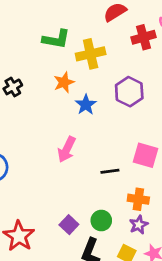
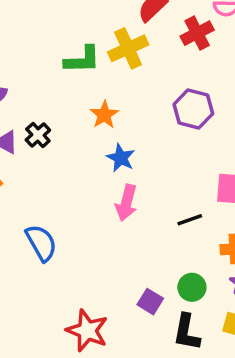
yellow cross: (91, 54) -> (128, 48), moved
blue star: (86, 105) -> (121, 158), moved

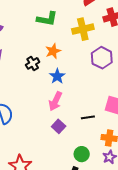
yellow cross: (128, 48) -> (83, 29), moved
black cross: (38, 135) -> (33, 63), moved
purple square: (150, 302) -> (59, 126), moved

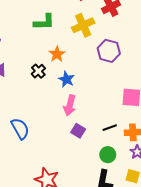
black line: (88, 117) -> (110, 128), moved

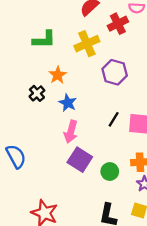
black line: (110, 128) -> (114, 119), moved, turned -40
purple square: (78, 131) -> (80, 160), size x1.5
green circle: (108, 155) -> (110, 171), moved

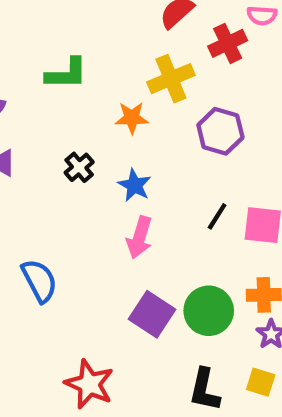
green L-shape: (44, 40) -> (66, 74), moved
orange star: (58, 75) -> (132, 118), moved, turned 30
purple square: (80, 160) -> (152, 314), moved
green circle: (110, 171) -> (209, 311), size x1.5

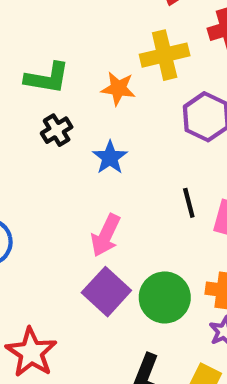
green L-shape: (66, 74) -> (47, 78), moved
black line: (217, 216) -> (189, 203), turned -56
pink arrow: (139, 238) -> (106, 235), moved

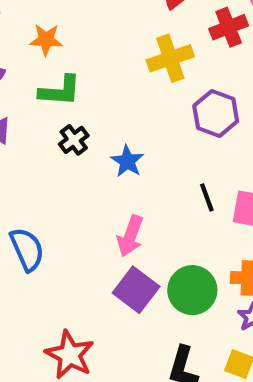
orange star: (118, 88) -> (46, 40), moved

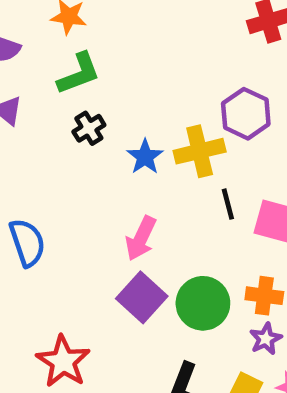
yellow cross: (170, 58) -> (200, 151), moved
green L-shape: (60, 91) -> (79, 74), turned -30

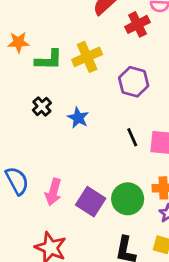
green L-shape: (79, 74) -> (49, 60), moved, turned 32
yellow cross: (200, 151) -> (87, 57), moved
pink arrow: (141, 238) -> (53, 192), moved

